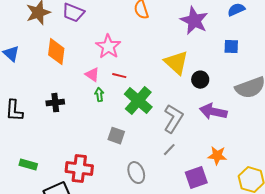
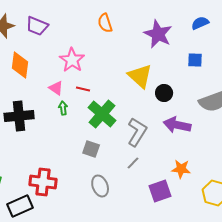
black cross: (55, 103) -> (19, 116), size x1.6
gray square: (116, 136) -> (91, 149), moved

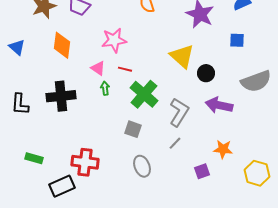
pink star: (72, 60) -> (114, 40), turned 30
purple square: (160, 191) -> (202, 171), size x0.7

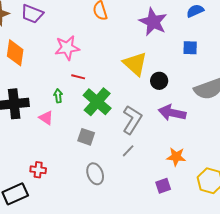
pink triangle: (98, 68) -> (46, 118), moved
red cross: (85, 162) -> (38, 170), size x0.6
purple square: (202, 171) -> (163, 186), moved

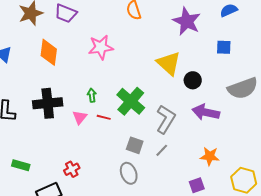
red line: (78, 77) -> (104, 117), moved
pink triangle: (46, 118) -> (80, 117), turned 35
gray square: (86, 137) -> (135, 145), moved
red cross: (38, 170) -> (72, 169), turned -35

